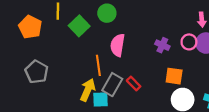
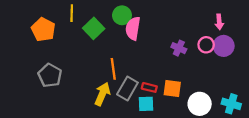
pink semicircle: (118, 45) -> (133, 28), moved
orange square: (174, 76) -> (172, 89), moved
red rectangle: (134, 84) -> (149, 87), turned -32
cyan square: (101, 99) -> (146, 104), moved

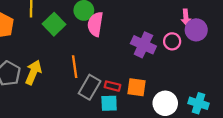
purple circle: (224, 46) -> (196, 30), moved
purple cross: (179, 48) -> (143, 45), size x1.5
yellow arrow: (102, 94) -> (33, 72), moved

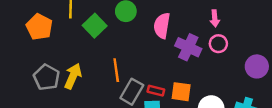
pink arrow: (186, 17) -> (215, 18), moved
pink semicircle: (95, 24) -> (162, 26), moved
purple circle: (196, 30) -> (257, 66), moved

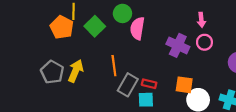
pink semicircle: (162, 26) -> (137, 28), moved
orange pentagon: (39, 27) -> (62, 27), moved
orange square: (181, 92) -> (184, 85), moved

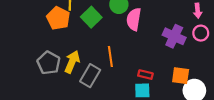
gray rectangle: (128, 85) -> (90, 76), moved

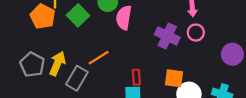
orange line: (110, 56) -> (99, 58), turned 66
red rectangle: (145, 75) -> (136, 77), turned 72

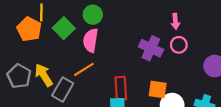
pink semicircle: (124, 18) -> (91, 40), moved
yellow arrow: (57, 63) -> (44, 75), turned -55
red rectangle: (136, 77) -> (121, 88), size x1.5

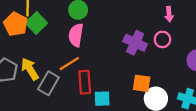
pink arrow: (175, 21) -> (169, 14), moved
green square: (64, 28) -> (36, 23), moved
red rectangle: (121, 88) -> (85, 82), moved

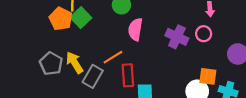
pink semicircle: (76, 35) -> (135, 29), moved
orange square: (142, 83) -> (208, 76), moved

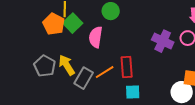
pink semicircle: (135, 29) -> (96, 37), moved
orange line: (113, 57) -> (105, 72), moved
red rectangle: (128, 75) -> (127, 67), moved

